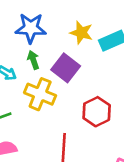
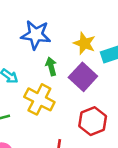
green arrow: (33, 60) -> (51, 66), moved
purple square: (66, 68) -> (83, 77), moved

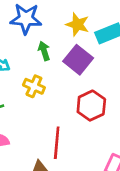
yellow cross: (39, 99) -> (34, 86), size x0.7

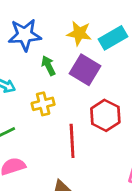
yellow cross: (34, 86) -> (43, 104), turned -30
red line: (57, 143) -> (72, 141), moved

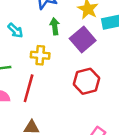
red line: (72, 141) -> (29, 88), moved

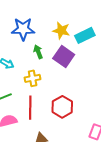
red hexagon: (86, 81) -> (62, 107), moved

